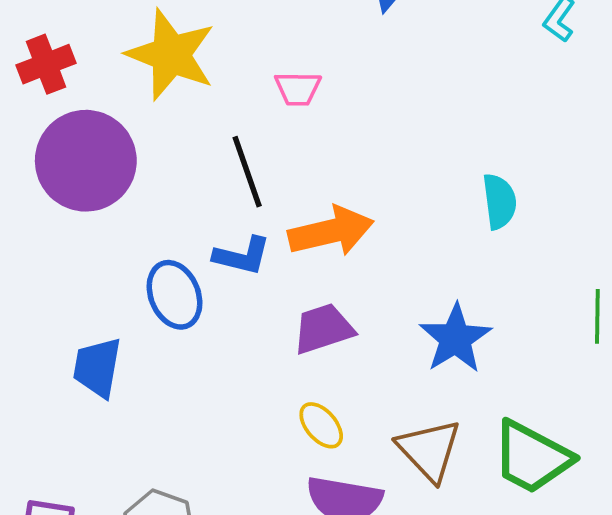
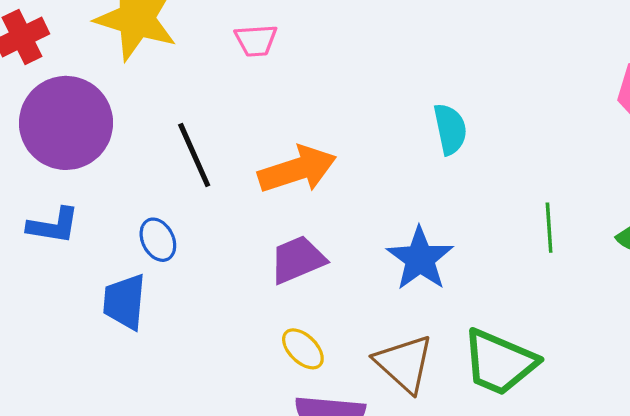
black line: (247, 172) -> (194, 155), moved
blue L-shape: (242, 256) -> (53, 226), moved
blue ellipse: (174, 295) -> (158, 240), size x0.7
blue trapezoid: (97, 367) -> (124, 302), moved

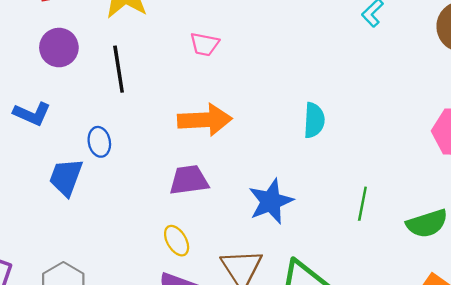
pink trapezoid: (256, 40) -> (205, 44), moved
purple circle: (66, 123) -> (59, 48), size x0.6
black line: (194, 155) -> (119, 69), moved

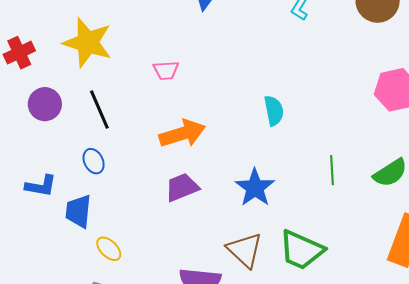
blue L-shape: (32, 114) -> (41, 186), moved
blue ellipse: (99, 142) -> (94, 161), moved
yellow ellipse: (177, 241) -> (109, 249), moved

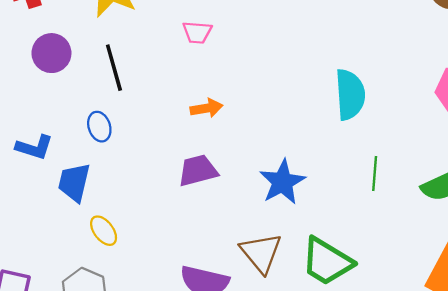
cyan semicircle: (274, 111) -> (350, 95), moved, size x1.4
orange arrow: (182, 134) -> (206, 108), size x0.6

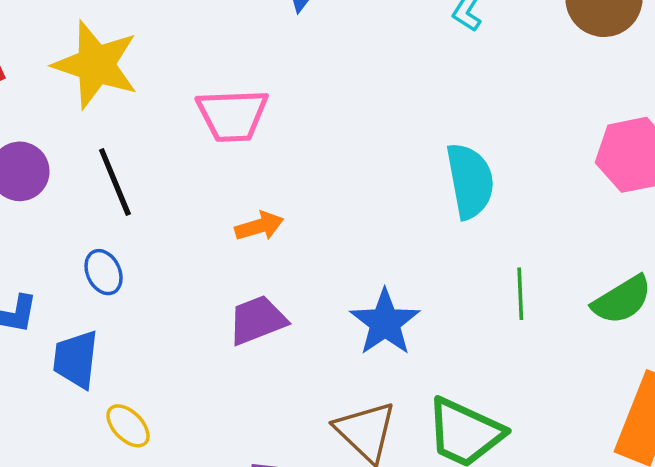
pink trapezoid: (197, 32) -> (232, 115), size x1.6

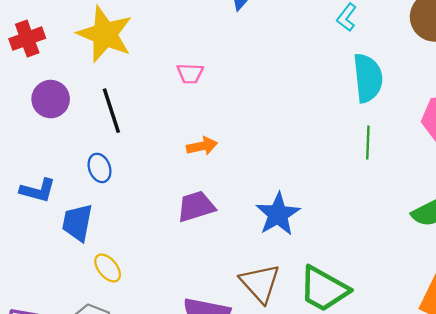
pink trapezoid: (232, 115) -> (190, 73), size x0.6
cyan semicircle: (470, 181) -> (368, 78), moved
green line: (520, 294) -> (368, 142), moved

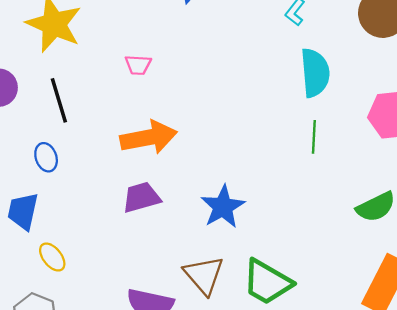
orange arrow: (202, 146) -> (149, 137), size x1.8

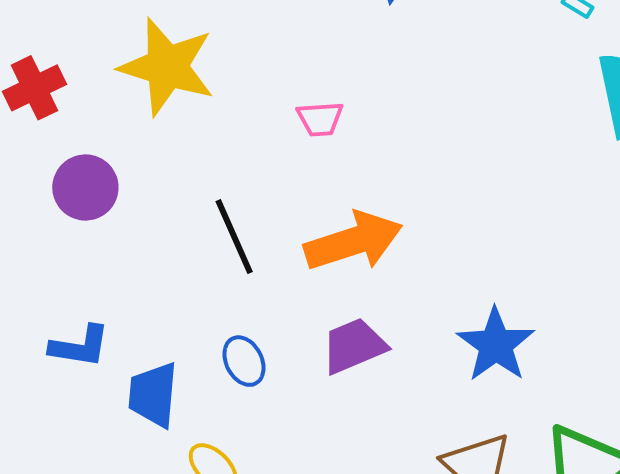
black line: (59, 100) -> (234, 237), moved
blue ellipse: (46, 157) -> (244, 361), moved

